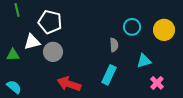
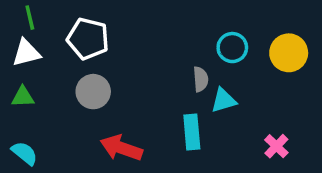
white triangle: (32, 42) -> (26, 53), moved
cyan triangle: (144, 61) -> (224, 100), moved
cyan rectangle: (109, 75) -> (192, 132), turned -30

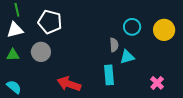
gray circle: (93, 92) -> (41, 52), moved

